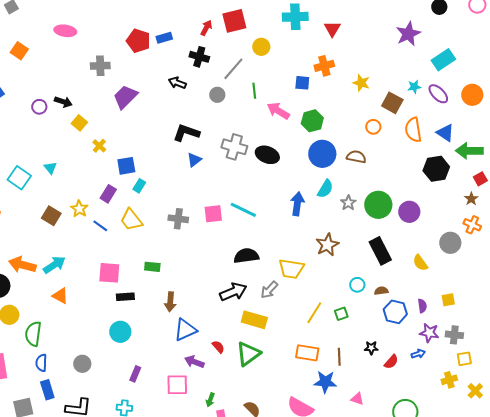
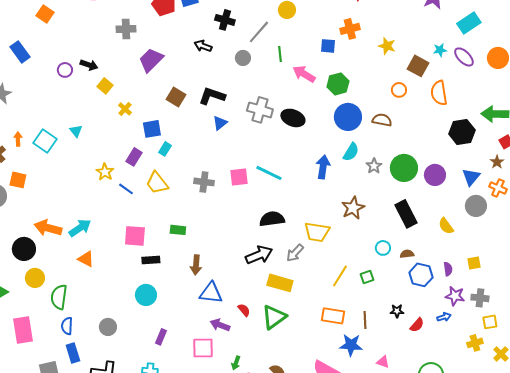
blue triangle: (445, 133) -> (471, 177), moved, turned 36
brown square: (51, 216) -> (176, 97), moved
blue triangle: (185, 330) -> (211, 293), turned 30

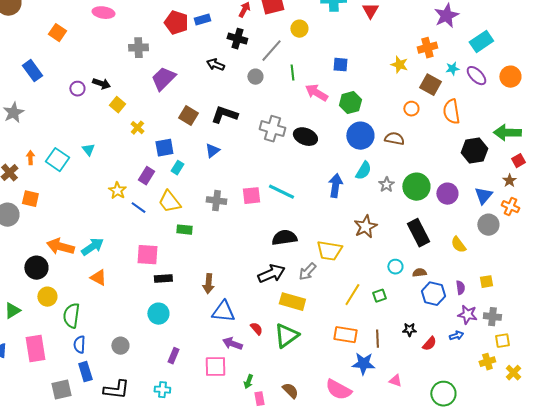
orange cross: (350, 29) -> (427, 48), moved
blue triangle: (220, 123) -> (212, 151), moved
green rectangle: (178, 230) -> (184, 230), moved

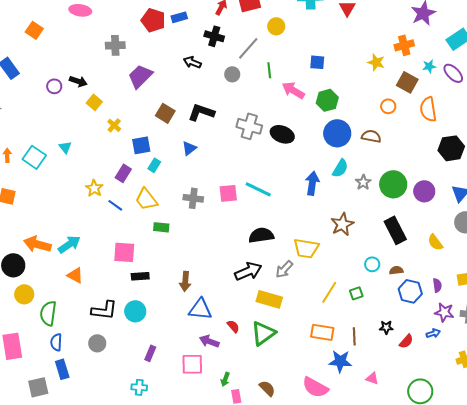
black L-shape: (116, 390) -> (104, 310), moved

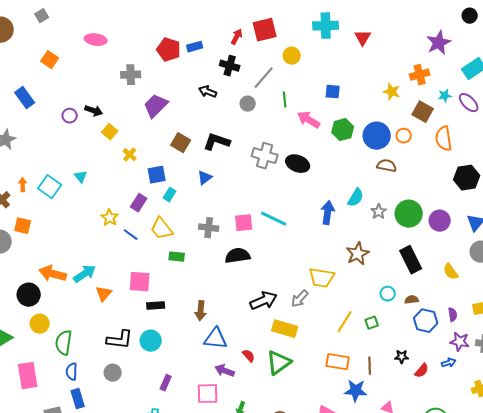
blue circle: (337, 133) -> (377, 136), moved
black semicircle: (261, 235) -> (238, 256), moved
orange triangle: (75, 275) -> (104, 294), moved, turned 42

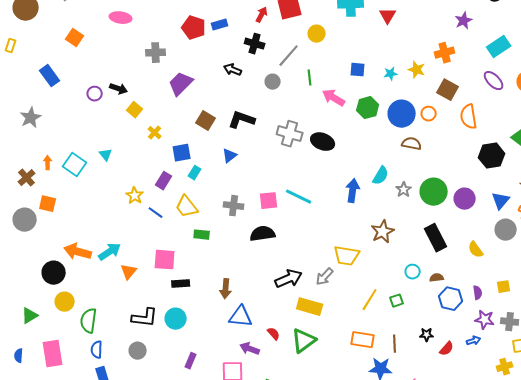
purple star: (439, 43) -> (464, 21), size x0.7
cyan star: (445, 96) -> (391, 74), moved

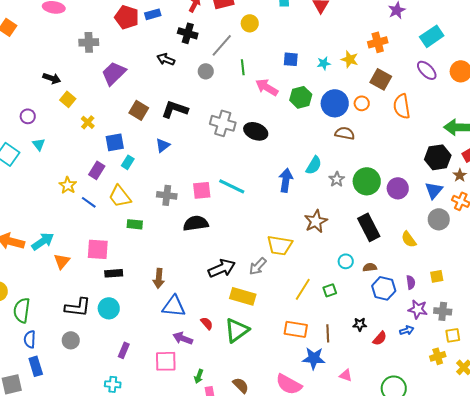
purple circle: (95, 94) -> (28, 116), moved
black hexagon: (492, 156) -> (438, 157), moved

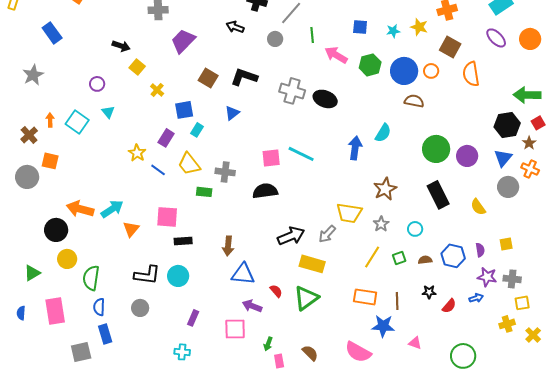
gray star: (337, 179) -> (381, 224), moved
gray cross: (167, 195) -> (225, 172), moved
brown semicircle: (370, 267) -> (425, 260), moved

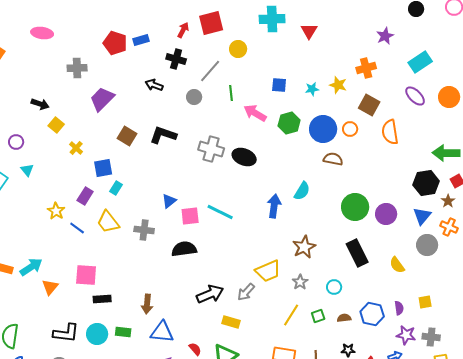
blue triangle: (232, 113) -> (169, 201), moved
green rectangle: (204, 192) -> (123, 332), moved
yellow trapezoid: (349, 213) -> (268, 271), turned -32
yellow rectangle: (312, 264) -> (231, 322), size x0.7

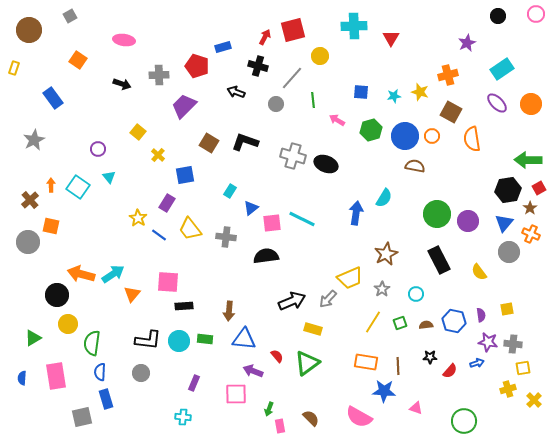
red pentagon: (115, 43) -> (197, 66), moved
black arrow: (40, 104) -> (122, 84), moved
pink arrow: (255, 113) -> (337, 120), size x0.7
cyan rectangle: (116, 188) -> (230, 191), moved

